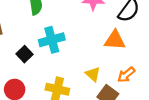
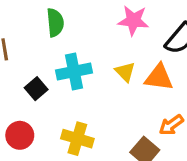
yellow triangle: (93, 74) -> (125, 72), moved

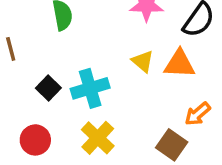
cyan cross: (74, 72) -> (90, 88), moved
yellow cross: (77, 139) -> (98, 138), turned 32

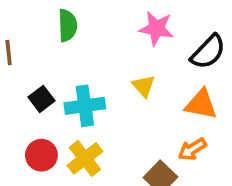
orange triangle: (179, 64) -> (201, 104), moved
red circle: (35, 140) -> (41, 155), moved

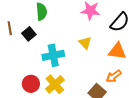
black square: (42, 99) -> (29, 34), moved

